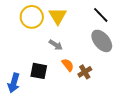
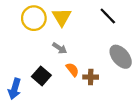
gray ellipse: (102, 41) -> (121, 57), moved
black square: (39, 71) -> (41, 76), turned 30
brown cross: (85, 72) -> (91, 77), turned 32

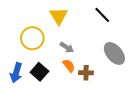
yellow circle: (34, 18) -> (32, 38), moved
gray arrow: (60, 48) -> (67, 47), moved
blue arrow: (15, 89) -> (16, 73), moved

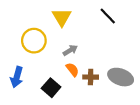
gray arrow: (67, 47) -> (70, 50), turned -64
gray ellipse: (114, 53) -> (121, 77), moved, turned -30
black square: (39, 72) -> (51, 88), moved

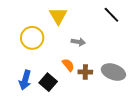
black line: (108, 16) -> (111, 15), moved
gray arrow: (70, 50) -> (78, 42), moved, turned 40
blue arrow: (17, 77) -> (25, 80), moved

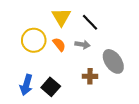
black line: (111, 15) -> (90, 22), moved
orange semicircle: (68, 65) -> (59, 44), moved
gray ellipse: (113, 72) -> (113, 61), moved, turned 35

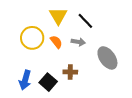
brown cross: (90, 76) -> (70, 72), moved

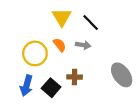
yellow circle: (32, 38) -> (35, 53), moved
gray ellipse: (107, 58) -> (122, 75), moved

